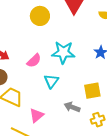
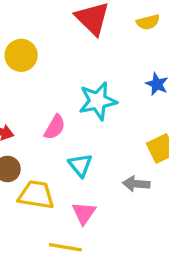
yellow circle: (40, 16) -> (21, 55), moved
cyan triangle: (51, 81) -> (80, 165), moved

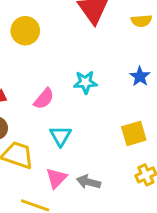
cyan star: (98, 101) -> (85, 82), size x0.7
gray arrow: (136, 184) -> (88, 182), moved

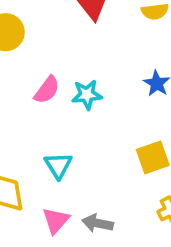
pink semicircle: (44, 99) -> (47, 90), moved

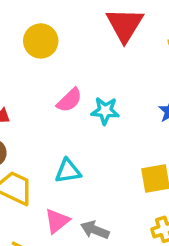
cyan triangle: (58, 165) -> (68, 171), turned 44

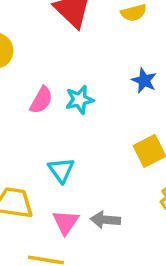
cyan triangle: (68, 171) -> (61, 170), turned -40

